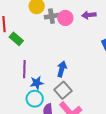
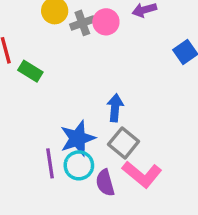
purple line: (24, 69) -> (50, 163), moved
blue star: (37, 83) -> (78, 138), size x1.5

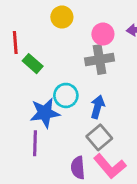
gray cross: (82, 23) -> (100, 60), moved, size x1.4
blue star: (78, 138) -> (45, 113), moved
cyan circle: (79, 165) -> (66, 95), moved

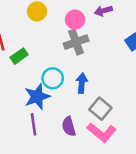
green rectangle: (33, 64) -> (19, 56), turned -66
gray square: (99, 137) -> (100, 109), moved
purple semicircle: (78, 168) -> (69, 126), moved

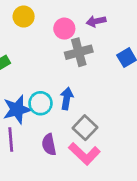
gray cross: (76, 42) -> (79, 52), moved
cyan circle: (53, 78) -> (40, 103), moved

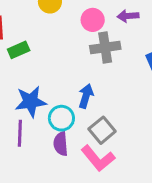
cyan circle: (40, 103) -> (61, 118), moved

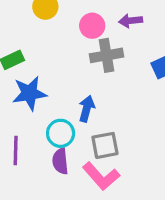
blue star: (31, 102) -> (29, 93), moved
gray square: (102, 130) -> (105, 145), turned 30

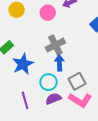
gray cross: (106, 55) -> (55, 45), moved
purple semicircle: (60, 161) -> (53, 99), turned 91

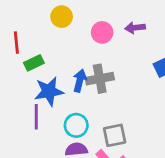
blue arrow: (59, 63) -> (80, 81), moved
purple line: (25, 100) -> (36, 117), moved

